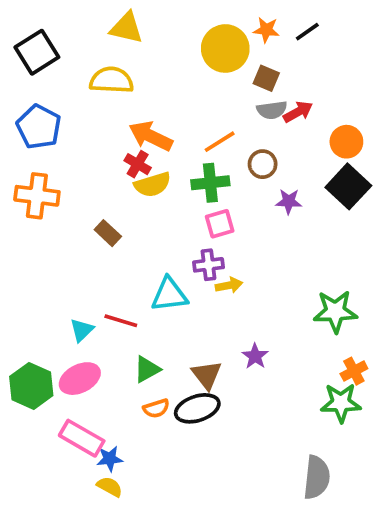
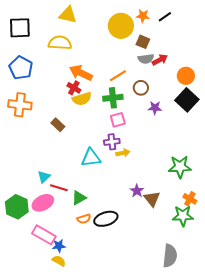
black square: (37, 52) -> (20, 28), turned 30
red line: (121, 321) -> (59, 188), moved
orange cross: (354, 371) -> (190, 199), turned -32
brown triangle: (207, 375) -> (152, 199), moved

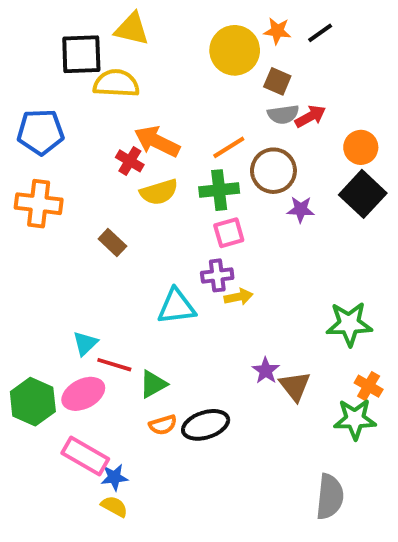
black square: (20, 28) -> (81, 54), moved
blue pentagon: (21, 68) -> (41, 132), turned -30
red cross: (74, 88) -> (130, 161), moved
brown circle: (141, 88) -> (273, 171), size x1.5

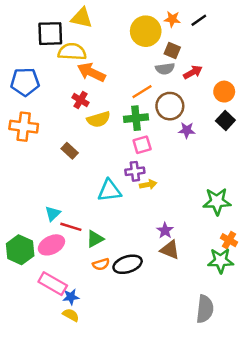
gray semicircle: (283, 114) -> (165, 69), moved
orange arrow: (157, 142) -> (91, 72), moved
black square: (363, 194) -> (225, 121), size x0.7
brown triangle: (295, 386) -> (170, 250), moved, turned -30

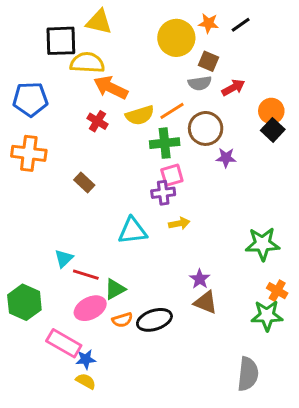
yellow semicircle: (99, 119) -> (140, 115), moved
black square: (225, 121) -> (273, 130), moved
purple cross: (135, 171) -> (163, 193), moved
pink ellipse: (51, 245) -> (90, 308), moved

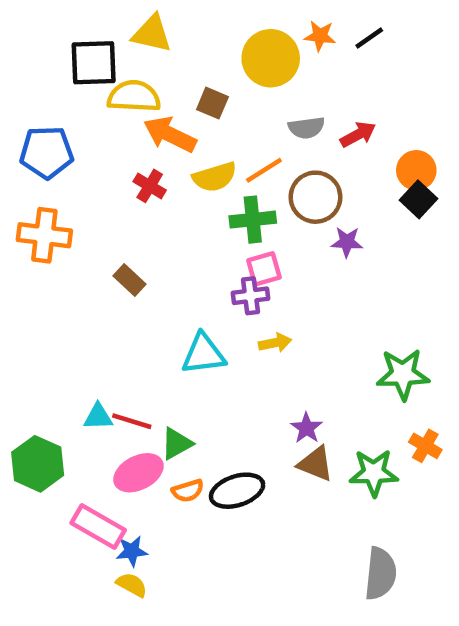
brown square: (208, 61) -> (212, 103), moved
cyan triangle: (64, 258) -> (98, 417), moved, turned 42
green star: (267, 315) -> (374, 473), moved

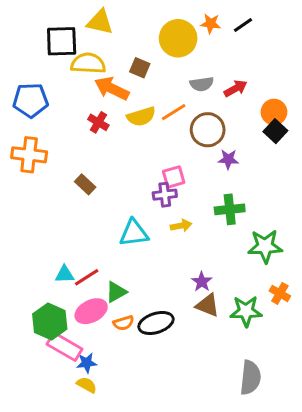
green cross: (253, 220) -> (230, 209), moved
red line: (132, 421) -> (87, 277), turned -50
green hexagon: (38, 464) -> (50, 322), moved

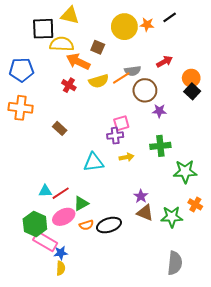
orange star: (211, 24) -> (147, 25), moved
gray semicircle: (202, 84) -> (133, 71), moved
yellow semicircle: (87, 385) -> (61, 268), turned 64

